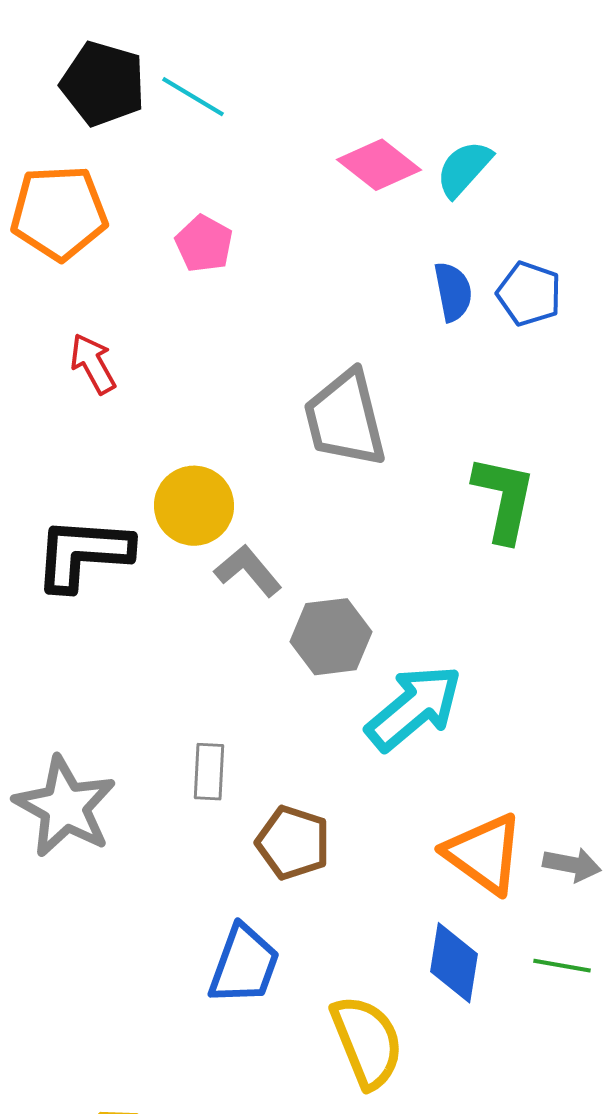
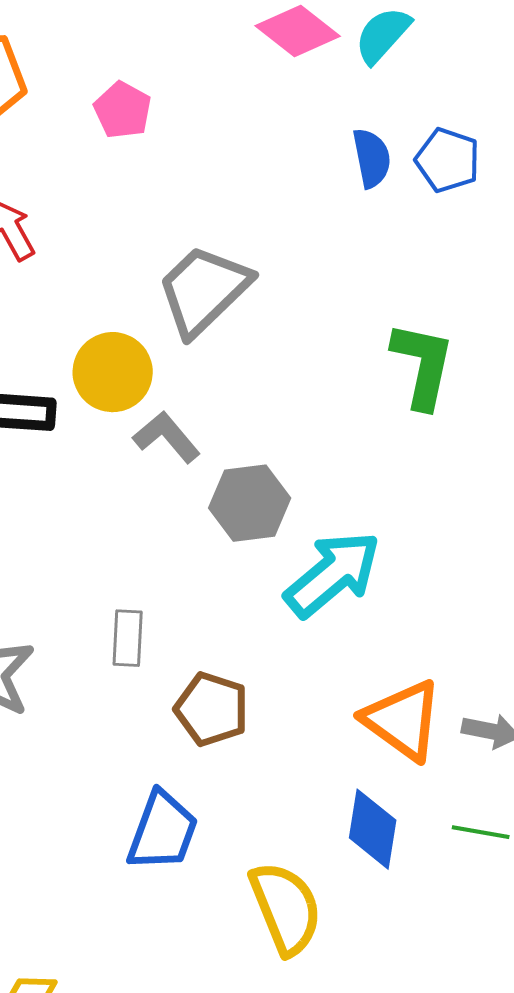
gray trapezoid: (345, 419) -> (204, 290), moved, turned 60

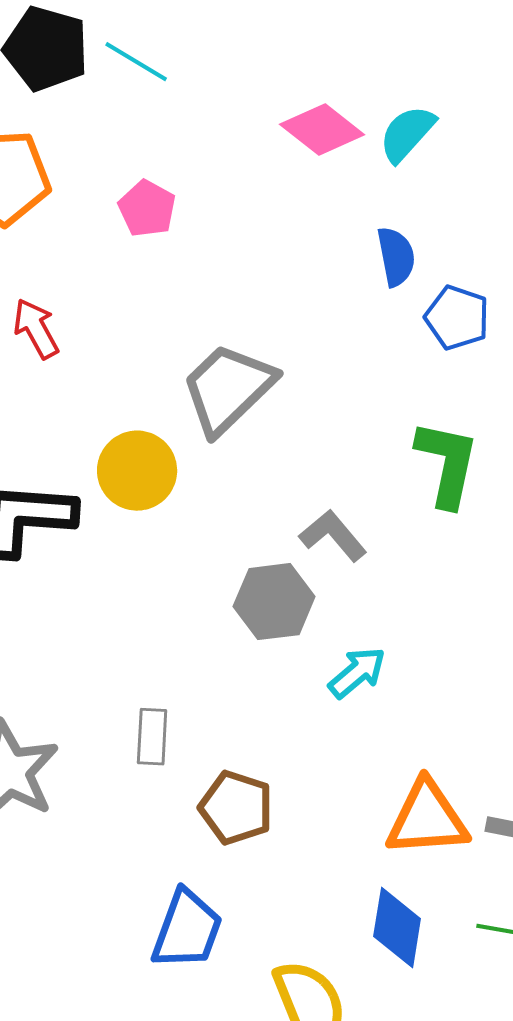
blue pentagon: (448, 160) -> (457, 318), moved
gray L-shape: (167, 437) -> (333, 536), moved
cyan arrow: (333, 574) -> (357, 673), size x0.6
orange triangle: (403, 720) -> (427, 819), turned -40

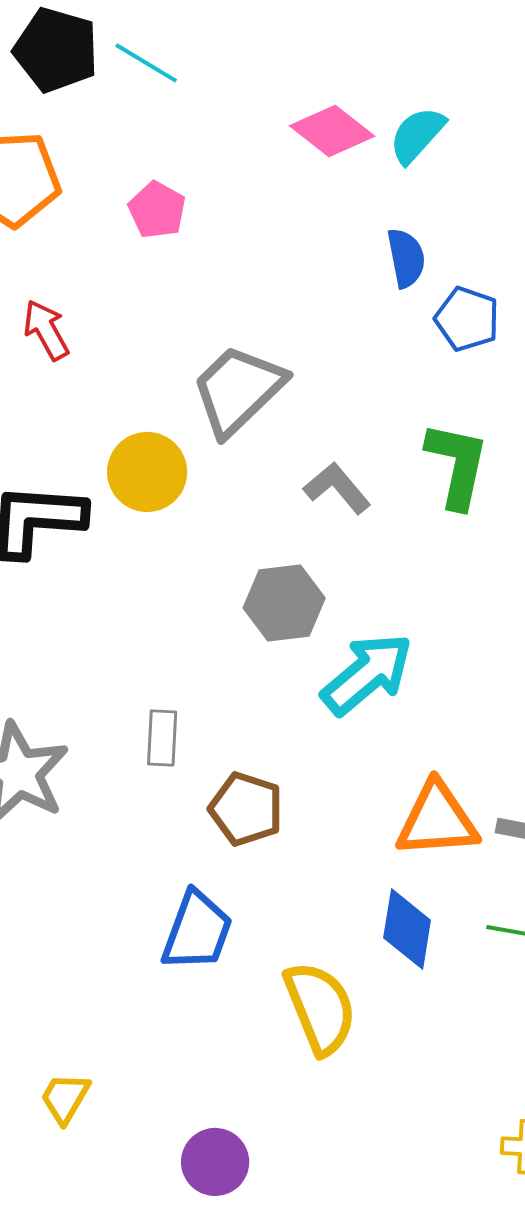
gray L-shape: (333, 536) -> (337, 488), moved
cyan arrow: (357, 673) -> (367, 674), size x1.6

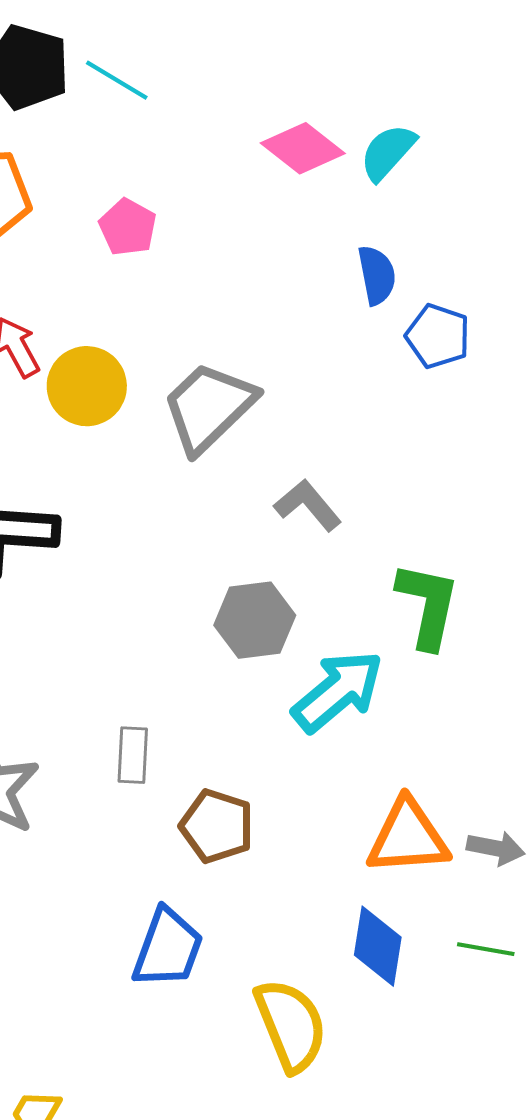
green L-shape: (457, 465) -> (428, 605), moved
yellow circle: (147, 472) -> (87, 386), moved

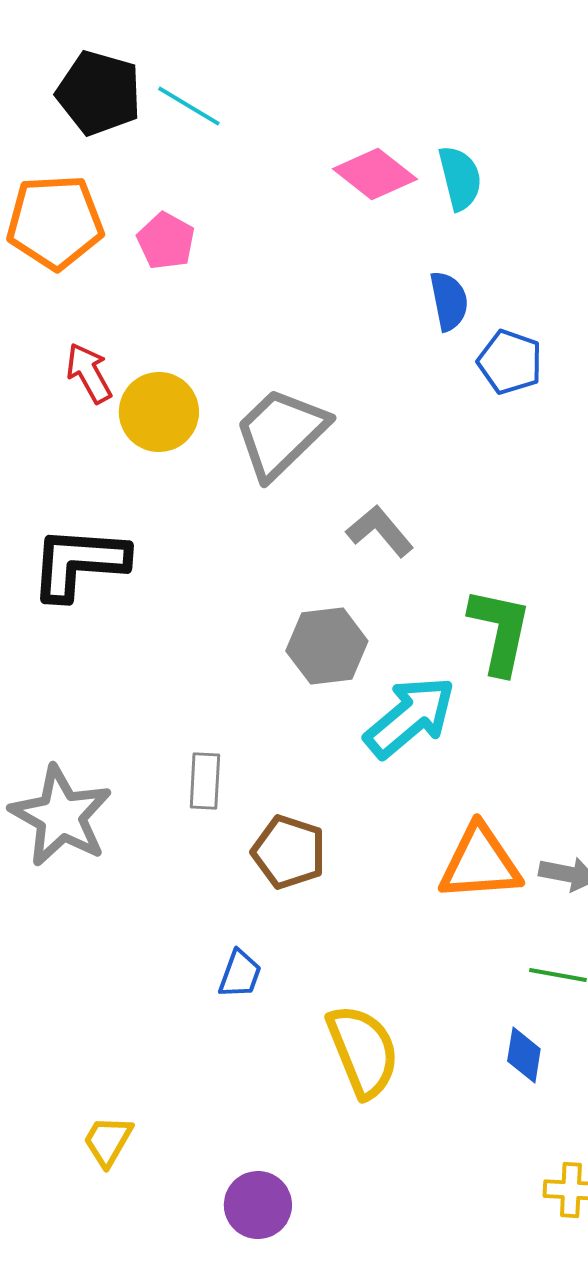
cyan semicircle: (388, 152) -> (460, 178), turned 124
pink pentagon: (128, 227) -> (166, 241), moved
blue diamond: (378, 946) -> (524, 1055), moved, size x0.7
blue trapezoid: (168, 948) -> (240, 974), size x0.6

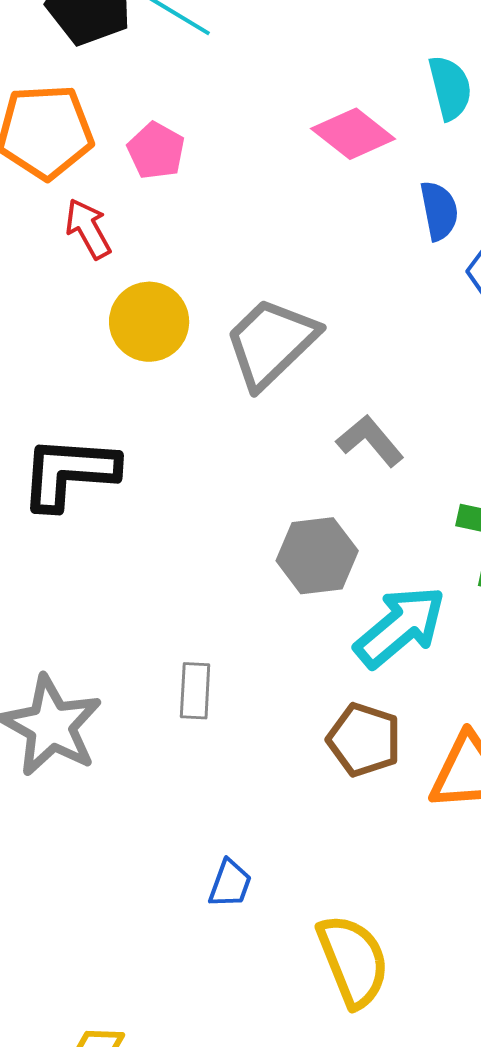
pink diamond: (375, 174) -> (353, 134), moved
red arrow: (89, 373) -> (88, 229), moved
brown pentagon: (289, 852) -> (364, 740), moved

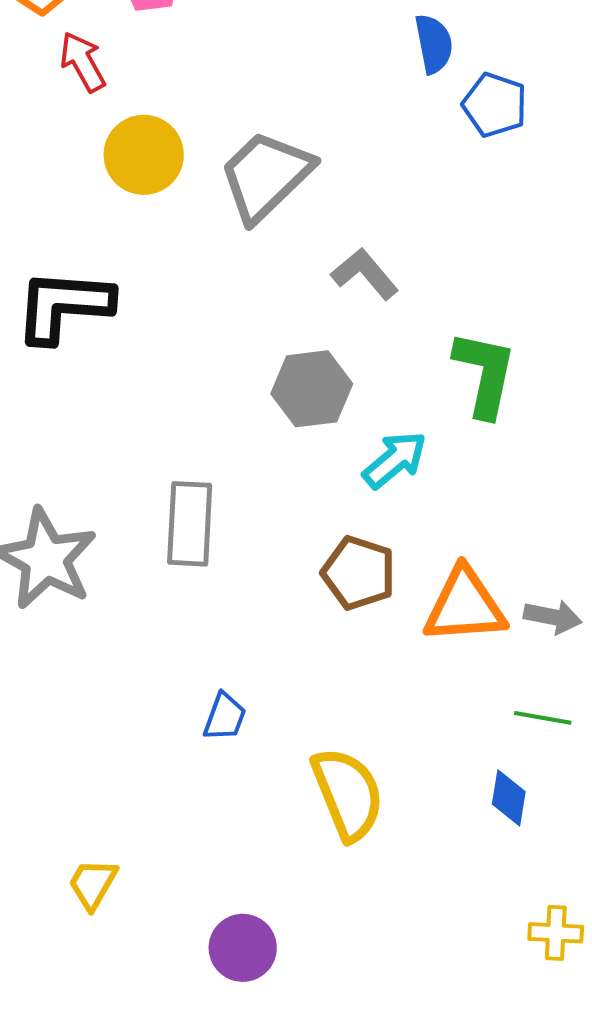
cyan arrow: (400, 627) -> (395, 460), size x0.7
gray rectangle: (195, 691) -> (190, 524), size x1.5

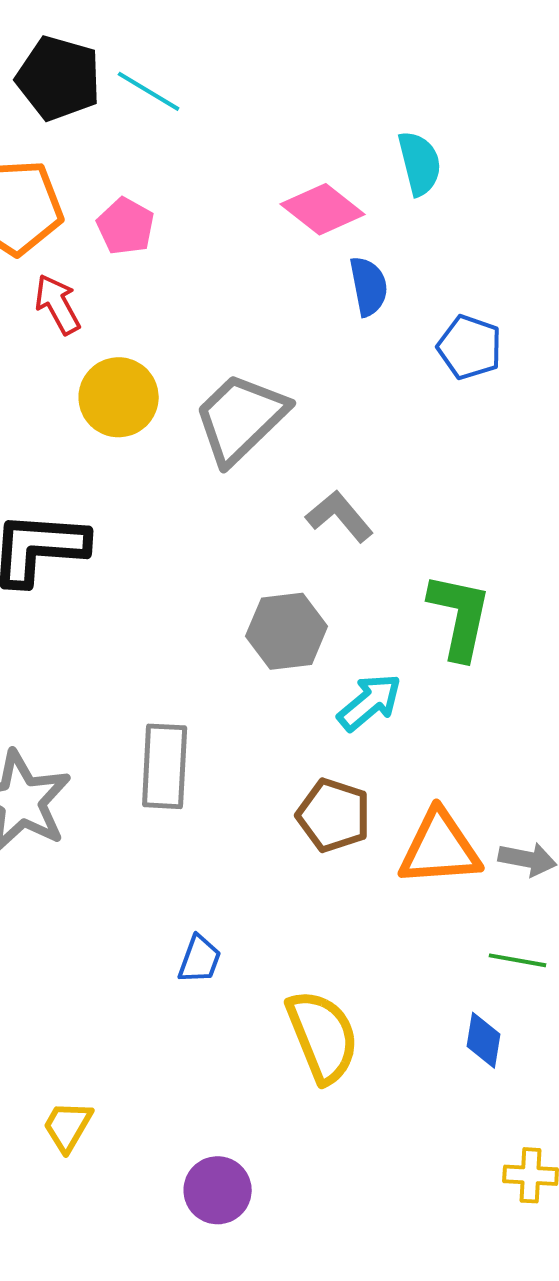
blue semicircle: (434, 44) -> (369, 286), moved

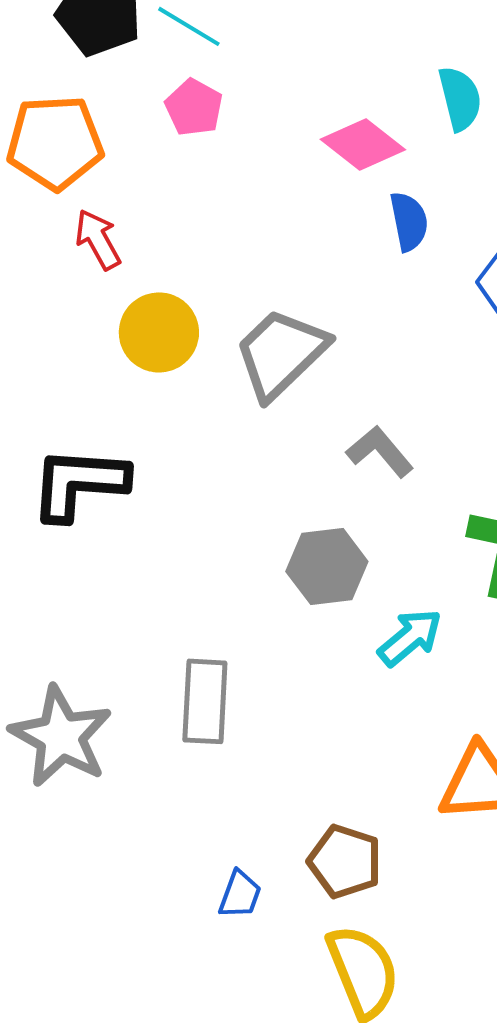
pink pentagon: (126, 226) -> (194, 107), moved
brown pentagon: (334, 815) -> (345, 861), moved

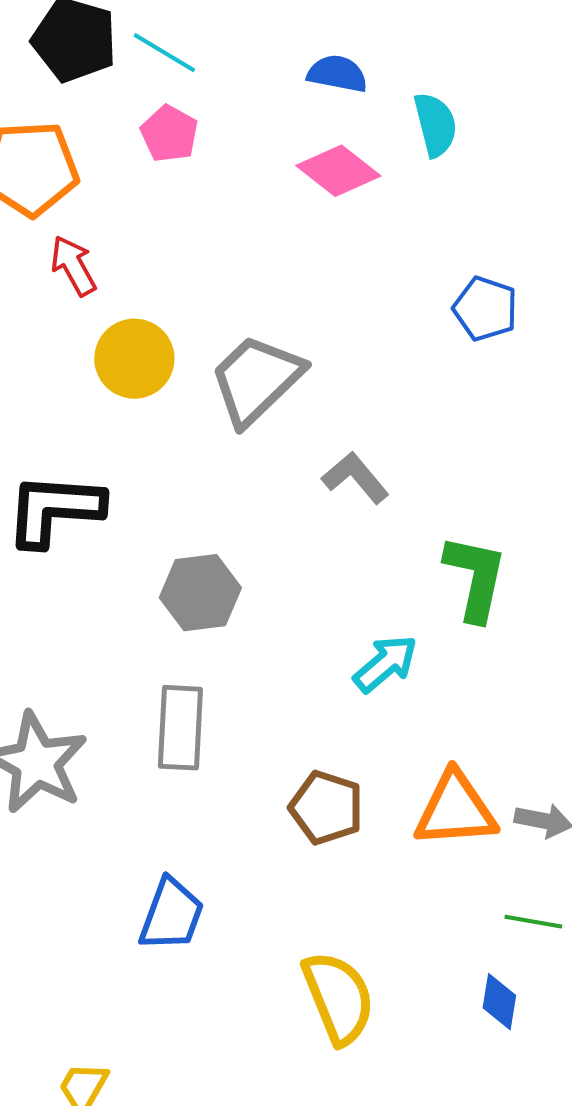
blue semicircle: (409, 221) -> (337, 74), moved, turned -68
gray hexagon: (327, 566) -> (200, 593), moved
brown pentagon: (345, 861) -> (326, 808), moved
blue trapezoid: (240, 894) -> (171, 915), moved, size x1.5

